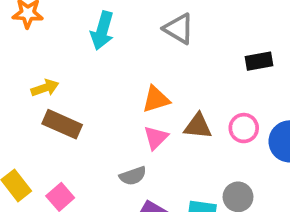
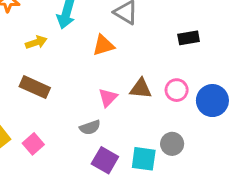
yellow arrow: (45, 88) -> (36, 42), moved
orange triangle: (156, 99) -> (103, 45), moved

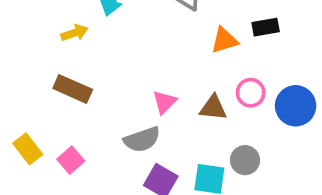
orange triangle: (103, 45) -> (224, 40), moved
brown triangle: (141, 89) -> (213, 108), moved
gray semicircle: (90, 127) -> (142, 140), size x1.4

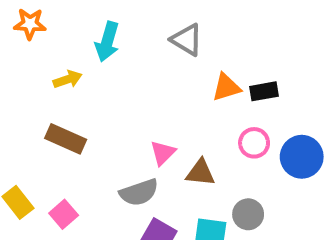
black rectangle: (266, 27) -> (264, 91), moved
brown triangle: (213, 108) -> (200, 173), moved

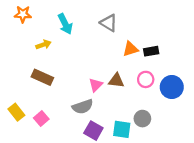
cyan arrow: (107, 42) -> (65, 24), turned -42
brown triangle: (200, 173) -> (116, 81), moved

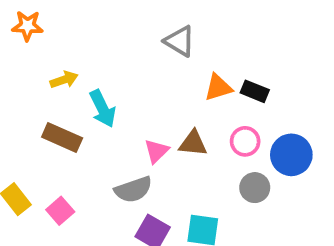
cyan arrow: (65, 24) -> (103, 109), moved
black rectangle: (151, 51) -> (255, 91), turned 32
gray circle: (142, 119) -> (255, 188), moved

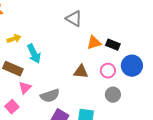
pink triangle: (156, 151) -> (25, 88), moved
blue circle: (291, 155) -> (132, 66), moved

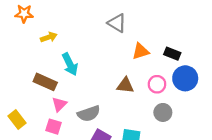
yellow arrow: (14, 39) -> (49, 37), moved
black rectangle: (113, 45) -> (172, 54), moved
pink square: (12, 107) -> (53, 127), moved, turned -32

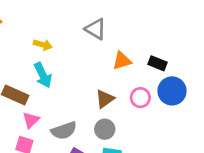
yellow arrow: (49, 37) -> (43, 45), moved, turned 35
brown triangle: (125, 85) -> (105, 99), turned -42
gray circle: (163, 112) -> (105, 129), moved

